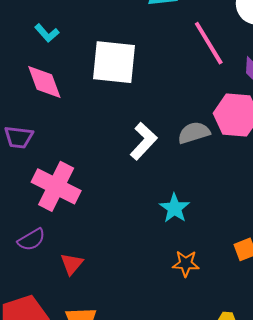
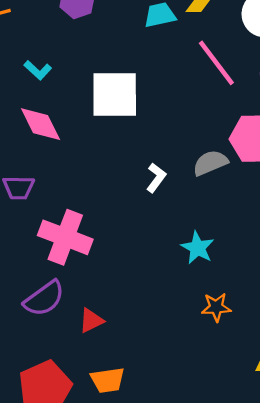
white L-shape: (144, 141) -> (156, 178), size x0.7
purple semicircle: (31, 240) -> (44, 299), size x1.4
red triangle: (72, 264) -> (91, 321), turned 30

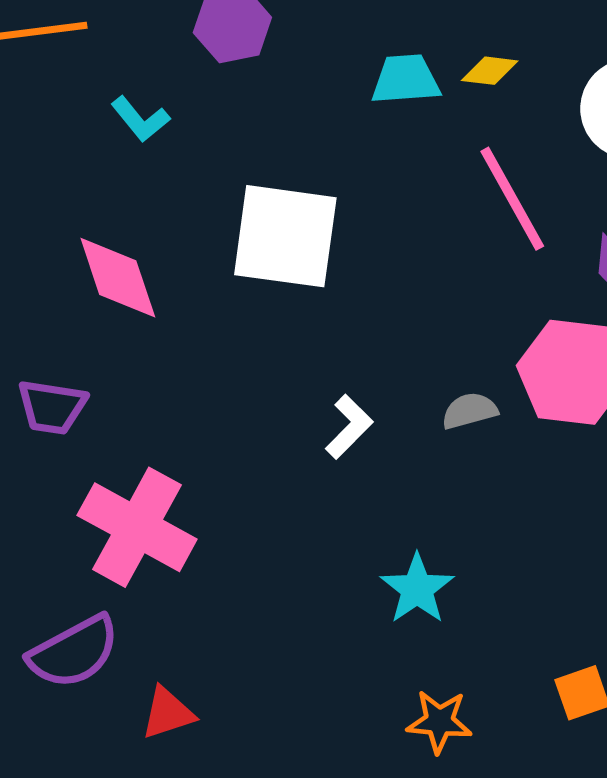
cyan L-shape: (38, 70) -> (140, 119), moved
gray semicircle: (210, 163) -> (470, 411), size x0.7

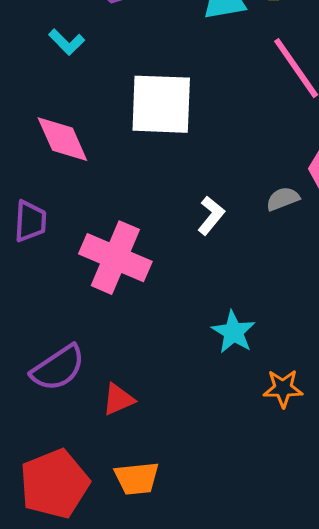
purple trapezoid: (52, 407) -> (30, 221), turned -90
pink cross: (137, 527) -> (115, 258), moved
cyan star: (417, 589) -> (233, 332), moved

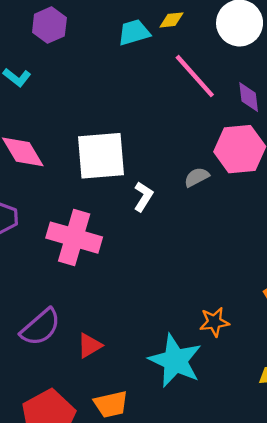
white square: (161, 104) -> (101, 156), moved
cyan star: (233, 332) -> (175, 361), moved, size x1.6

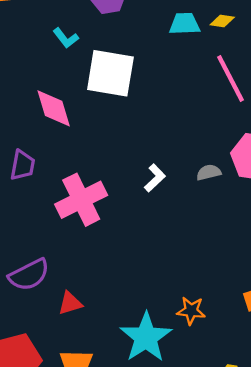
white square: (101, 156) -> (110, 73), moved
pink cross: (74, 238) -> (81, 200), turned 33

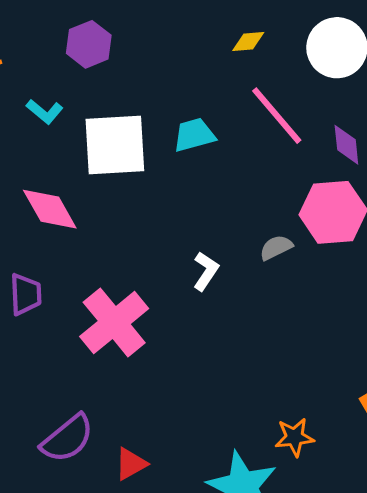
cyan trapezoid: (185, 24) -> (194, 135), moved

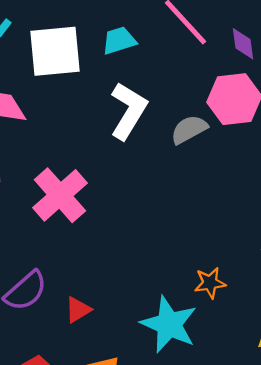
gray semicircle: (276, 248) -> (189, 129), size x1.4
white L-shape: (206, 271) -> (128, 111), moved, size x1.8

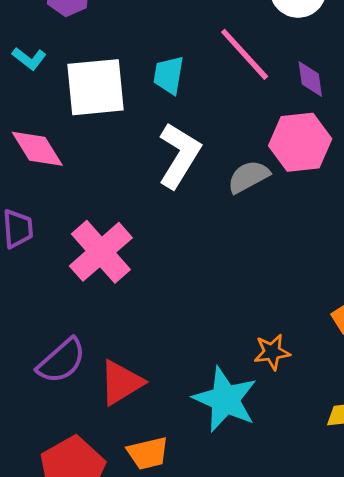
cyan trapezoid: (119, 40) -> (169, 75), turned -63
red triangle: (78, 310) -> (121, 382), size x1.5

